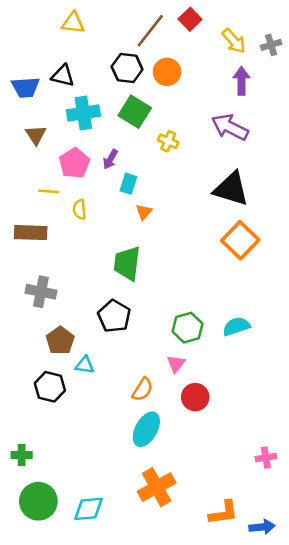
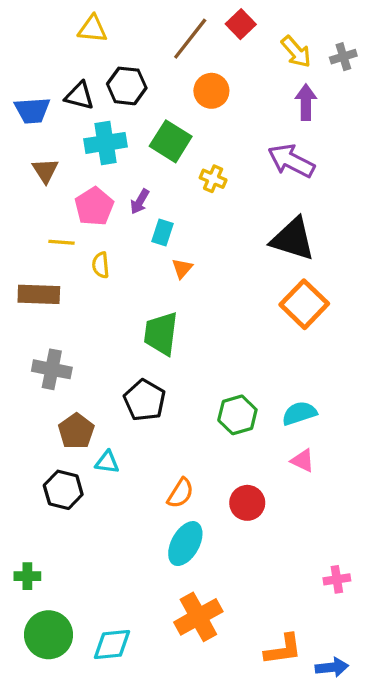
black hexagon: (127, 68) -> (127, 86), moved
pink triangle: (176, 364) -> (303, 461), moved, turned -42

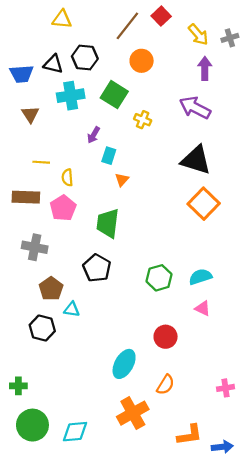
pink pentagon: (94, 206) -> (63, 208), moved
orange semicircle: (180, 493) -> (166, 385), moved

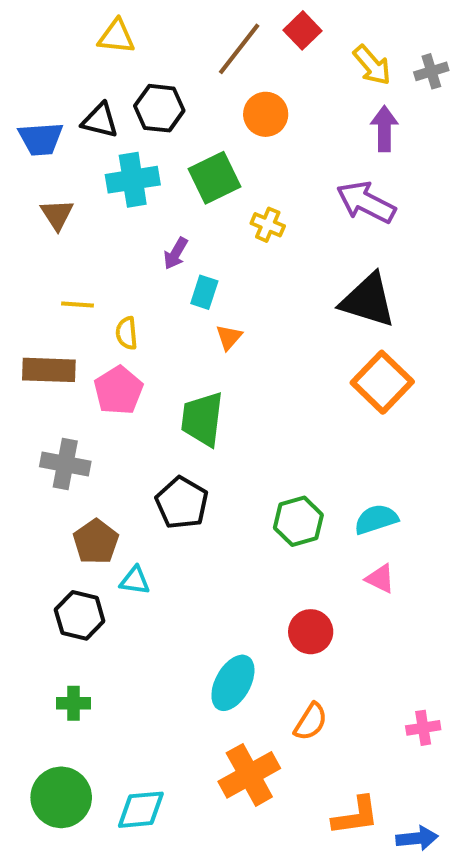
green square: (114, 95) -> (215, 178), turned 32
green cross: (18, 386) -> (73, 703), moved

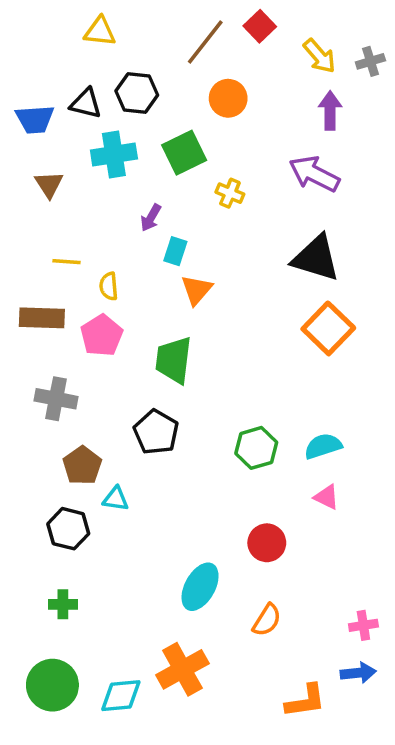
orange triangle: (229, 337) -> (197, 290), size x1.4
orange cross: (249, 775) -> (182, 669), moved
blue arrow: (417, 838) -> (358, 673), moved

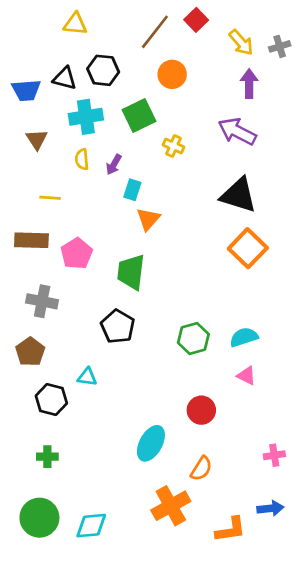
yellow semicircle: (109, 286) -> (82, 159), moved
brown pentagon: (82, 465) -> (30, 352), moved
pink cross: (363, 625) -> (274, 455), moved
orange cross: (182, 669) -> (171, 506), moved

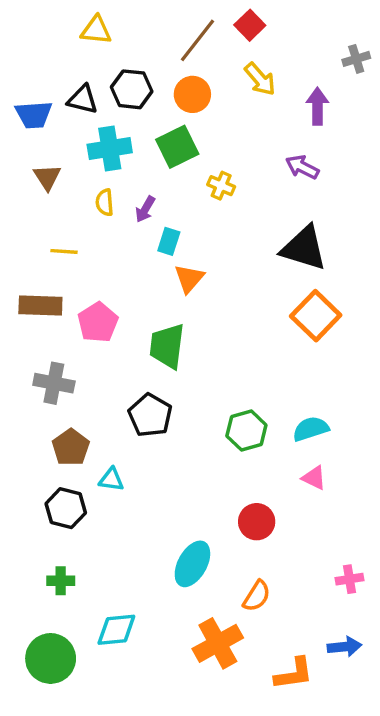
yellow arrow: (241, 42) -> (260, 79), moved
orange circle: (172, 74) -> (192, 94), moved
purple arrow: (237, 131) -> (302, 167), size x0.7
brown pentagon: (30, 352) -> (71, 447), moved
cyan diamond: (91, 526) -> (116, 630), moved

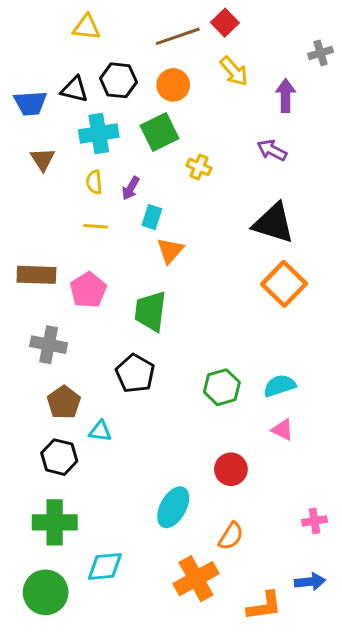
brown line: (197, 40) -> (178, 36), turned 33
yellow line: (64, 251) -> (96, 226), moved
green cross: (61, 581) -> (55, 522), size x1.8

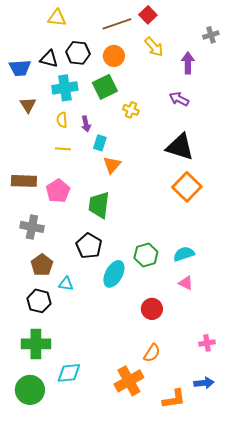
purple arrow: (131, 188) -> (86, 124), turned -42
cyan ellipse: (173, 507) -> (114, 274), moved

